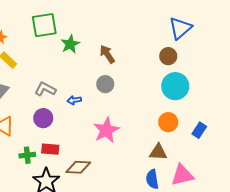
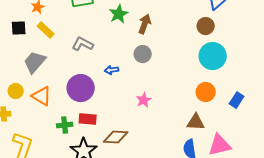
green star: (70, 44) -> (119, 14), moved
brown arrow: (107, 54) -> (145, 24), turned 54
gray L-shape: (45, 89) -> (83, 44), moved
purple circle: (43, 118) -> (81, 88), size x1.4
pink star: (106, 130) -> (144, 100), size x0.6

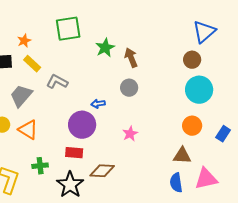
brown arrow: (145, 24) -> (131, 58), turned -42
gray L-shape: (83, 44) -> (57, 82), moved
purple circle: (81, 88) -> (82, 125), moved
green cross: (65, 125) -> (40, 166), moved

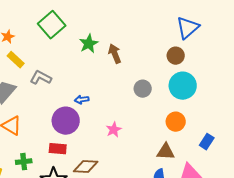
green square: (68, 29) -> (52, 25), turned -32
gray circle: (129, 88) -> (143, 89), moved
blue rectangle: (223, 134) -> (207, 142), moved

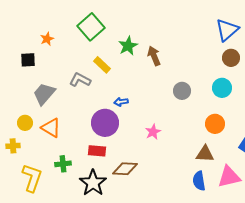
brown circle: (176, 56) -> (231, 58), moved
yellow rectangle: (16, 60) -> (102, 65), moved
cyan circle: (183, 86) -> (222, 88), size x0.7

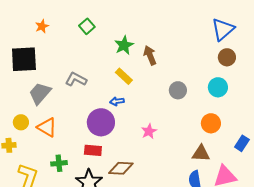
green square: (91, 27) -> (87, 26), size x0.6
orange star: (47, 39) -> (42, 26), moved
black square: (28, 60) -> (24, 59), size x1.8
yellow rectangle: (102, 65) -> (124, 76), moved

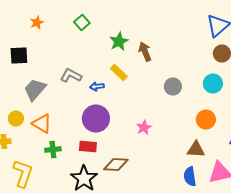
black square: (24, 59) -> (19, 56), size x0.7
blue arrow: (117, 101) -> (97, 86), moved
green cross: (59, 163) -> (53, 150), moved

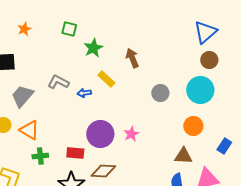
green square: (82, 22) -> (69, 29), turned -35
green star: (119, 42) -> (93, 48), moved
cyan circle: (213, 84) -> (200, 90), size x1.4
purple circle: (96, 118) -> (100, 134), moved

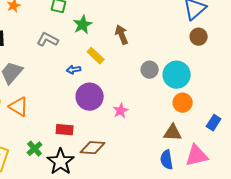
gray L-shape: (58, 82) -> (48, 40), moved
cyan circle: (200, 90) -> (177, 75), moved
purple circle: (100, 134) -> (90, 97), moved
green cross: (40, 156) -> (35, 149), moved, turned -35

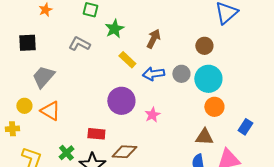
brown arrow: (122, 35) -> (153, 39), turned 48
brown circle: (199, 37) -> (204, 46), moved
blue arrow: (74, 70) -> (153, 74), moved, size x1.5

